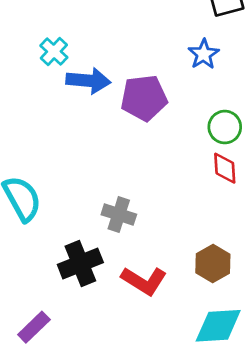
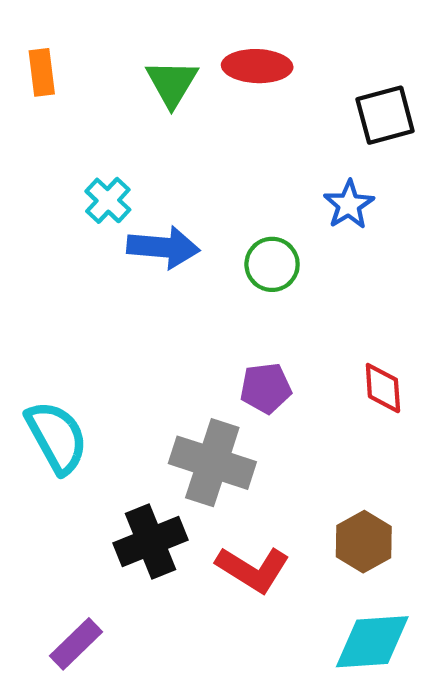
purple pentagon: (144, 98) -> (266, 388), moved, size x0.7
green circle: (225, 127) -> (272, 264), moved
gray cross: (119, 214) -> (212, 463), size x1.5

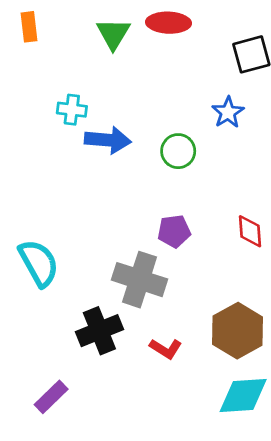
cyan cross: (108, 200) -> (72, 110), turned -36
brown hexagon: (364, 542) -> (238, 331), size x1.4
red L-shape: (253, 569) -> (166, 349), size x0.7

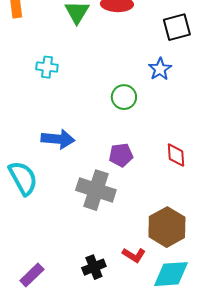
blue arrow: (108, 140) -> (58, 139), moved
black cross: (99, 331) -> (94, 267), moved, size x0.7
red L-shape: (166, 349) -> (134, 255), moved

